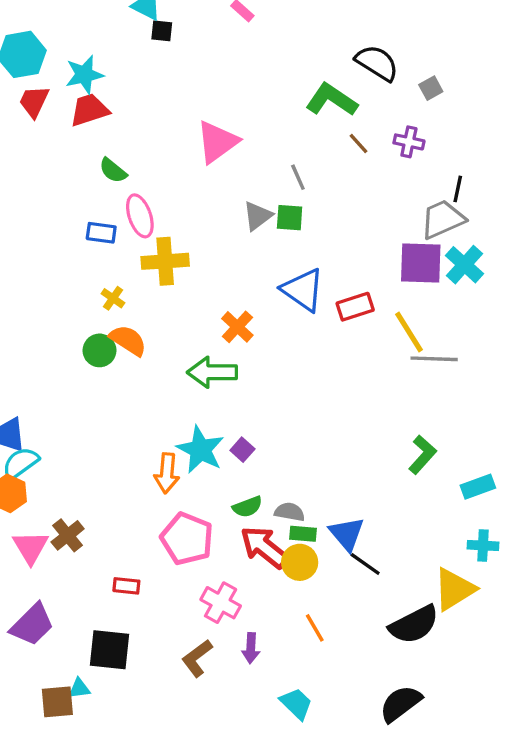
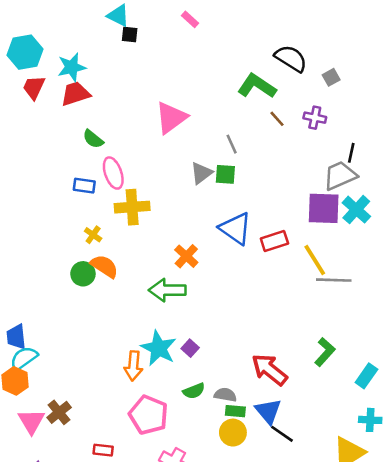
cyan rectangle: (478, 487) -> (366, 376), turned -35
red arrow: (264, 547) -> (269, 370), moved

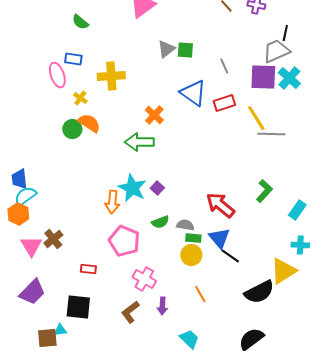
gray line: (232, 144) -> (224, 66), moved
pink ellipse: (113, 173) -> (57, 75), moved

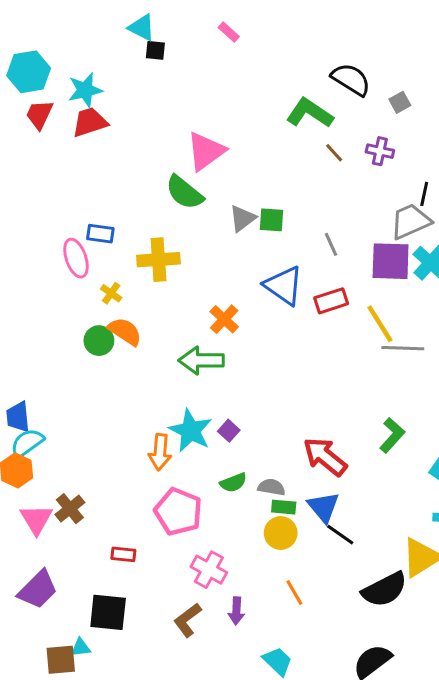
green semicircle: (80, 22) -> (184, 192), moved, size x1.5

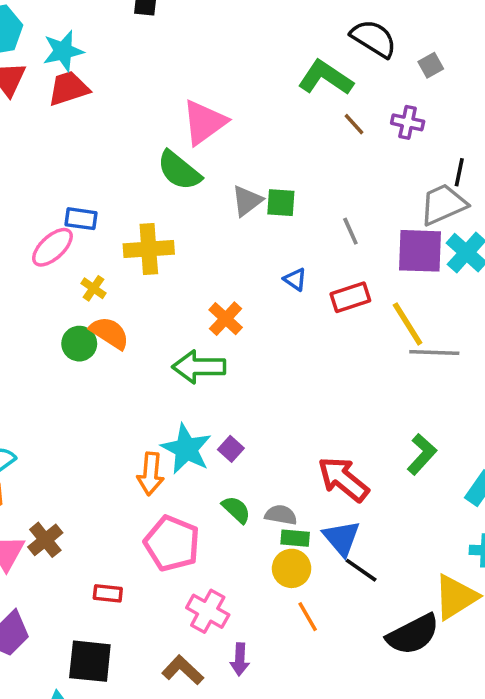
pink ellipse: (76, 258) -> (52, 247), turned 66
blue triangle: (284, 286) -> (295, 279), size x0.5
green semicircle: (233, 483) -> (236, 510), turned -116
orange line: (294, 593) -> (308, 617), moved
brown L-shape: (187, 620) -> (183, 670), turned 80

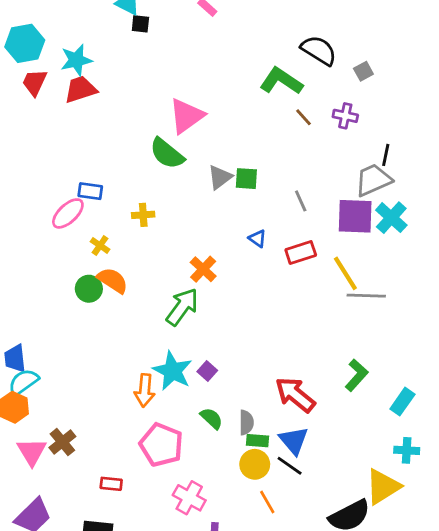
yellow cross: (149, 249) -> (143, 215), size x0.6
green arrow: (199, 367) -> (182, 307), turned 126
gray semicircle: (281, 515) -> (246, 422), turned 80
black line: (361, 570) -> (290, 466), moved

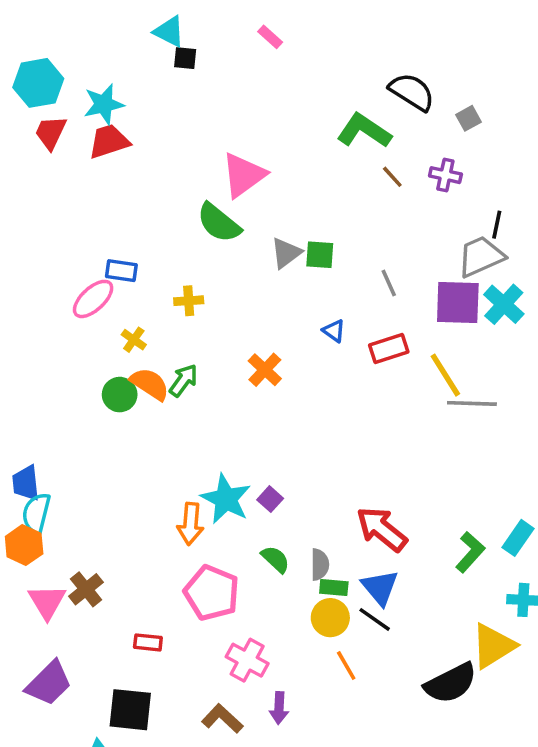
green arrow: (182, 307) -> (183, 380), moved, size x0.7
green L-shape: (356, 375) -> (470, 552), moved
cyan semicircle: (23, 382) -> (36, 513), turned -40

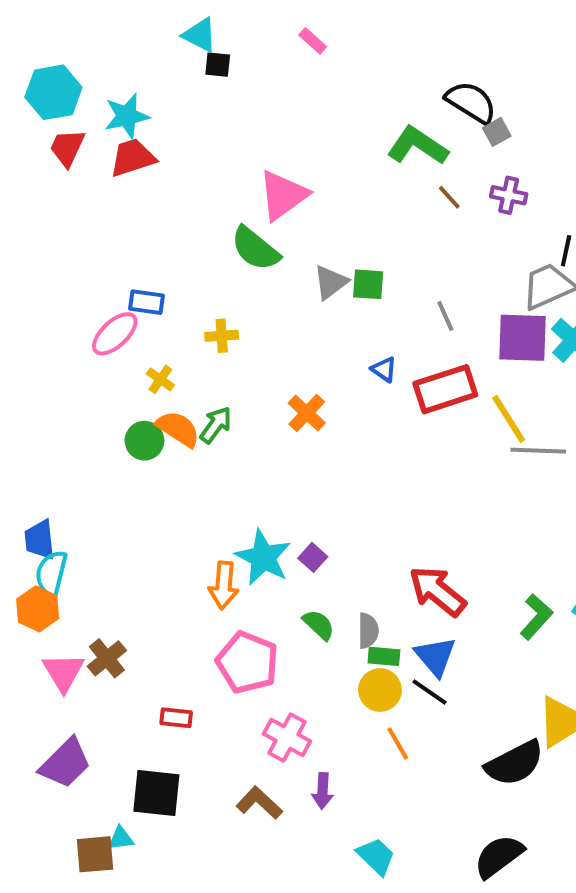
gray square: (468, 118) -> (497, 132), moved
red rectangle: (389, 349) -> (445, 389), size x1.4

